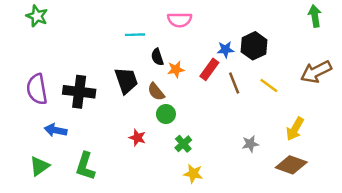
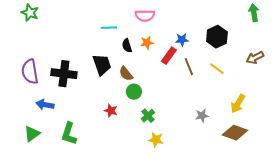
black hexagon: (254, 46) -> (217, 37), moved
orange star: (176, 69) -> (147, 43), moved
brown arrow: (316, 72) -> (255, 58), size x0.7

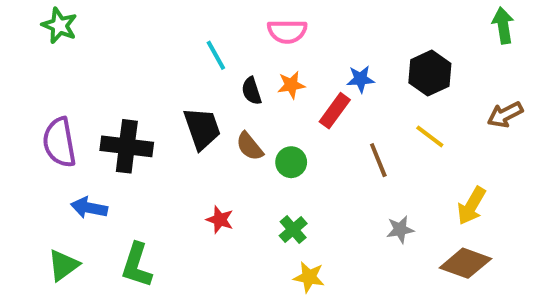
cyan line: (109, 28) -> (216, 55), turned 63
brown line: (189, 67) -> (378, 160), moved
green circle: (134, 92) -> (291, 162), moved

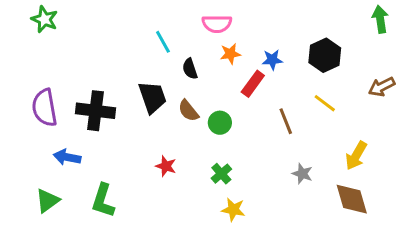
orange star: (291, 85) -> (230, 54), moved
gray star: (400, 230) -> (302, 174), turned 30
brown diamond: (465, 263) -> (352, 199), turned 54

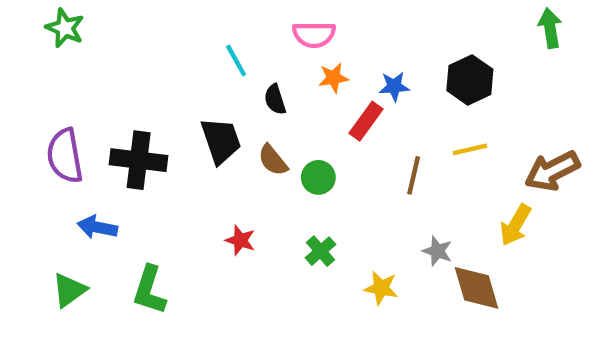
brown arrow: (382, 87) -> (552, 171), moved, size x1.4
yellow line: (325, 103) -> (470, 149), turned -50
brown line: (286, 121) -> (414, 175), turned 35
brown diamond: (352, 199) -> (476, 288), moved
yellow star: (233, 210) -> (381, 288), moved

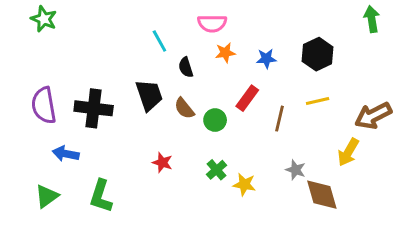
red rectangle: (366, 121) -> (247, 98), moved
yellow star: (381, 288) -> (244, 184), moved

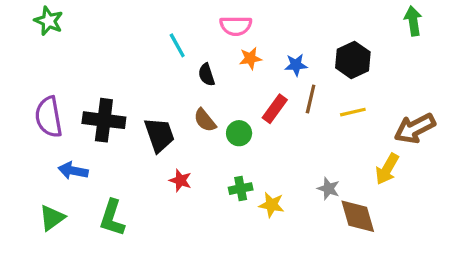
black trapezoid: (149, 95) -> (159, 135), moved
brown line: (279, 119) -> (311, 99), moved
green cross: (217, 170) -> (241, 189), turned 30

